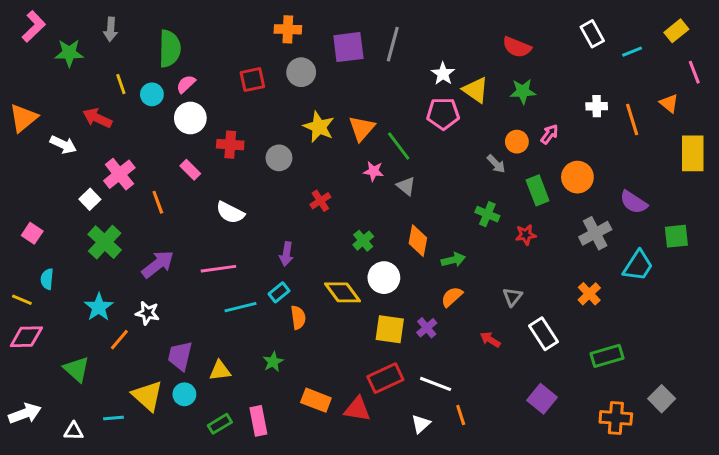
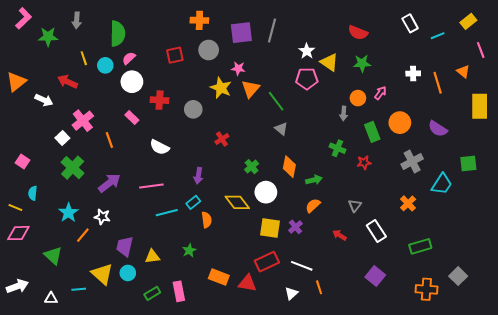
gray arrow: (496, 164) -> (344, 113), turned 48
pink star: (374, 171) -> (238, 68), moved
purple semicircle: (634, 202) -> (438, 129), moved

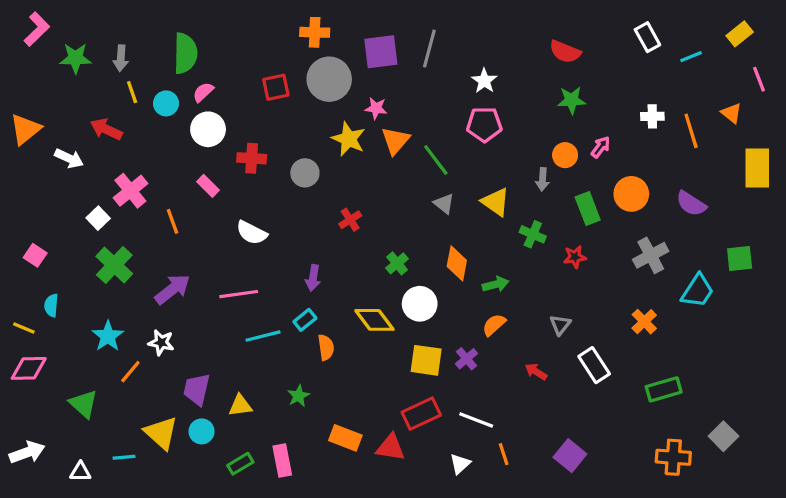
gray arrow: (77, 20) -> (121, 58), moved
gray circle: (209, 50) -> (329, 79), size x1.4
yellow triangle: (329, 62) -> (496, 202), moved
purple square: (375, 276) -> (570, 456), moved

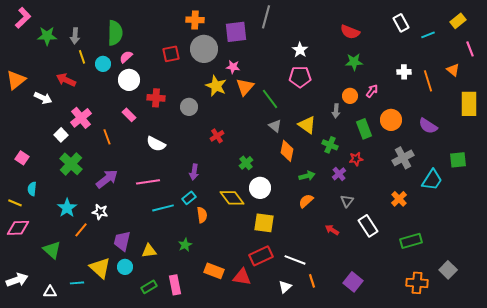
gray line: (429, 48) -> (266, 17), moved
orange diamond: (457, 263) -> (287, 151), moved
purple cross: (467, 359) -> (339, 174), moved

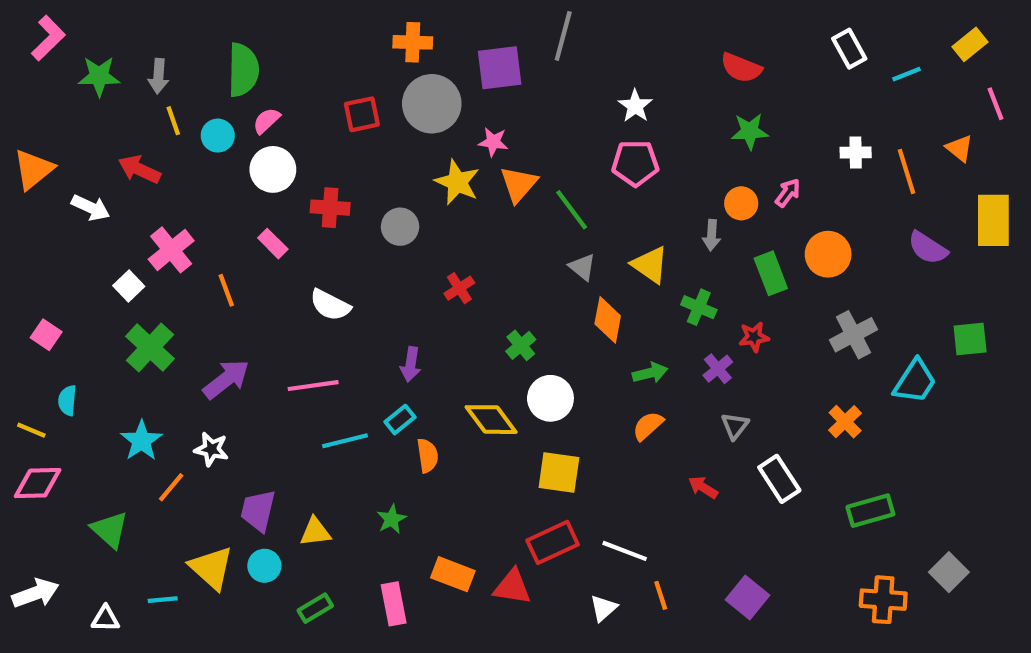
purple semicircle: (428, 126) -> (928, 248), moved
pink rectangle: (175, 285) -> (394, 604), moved

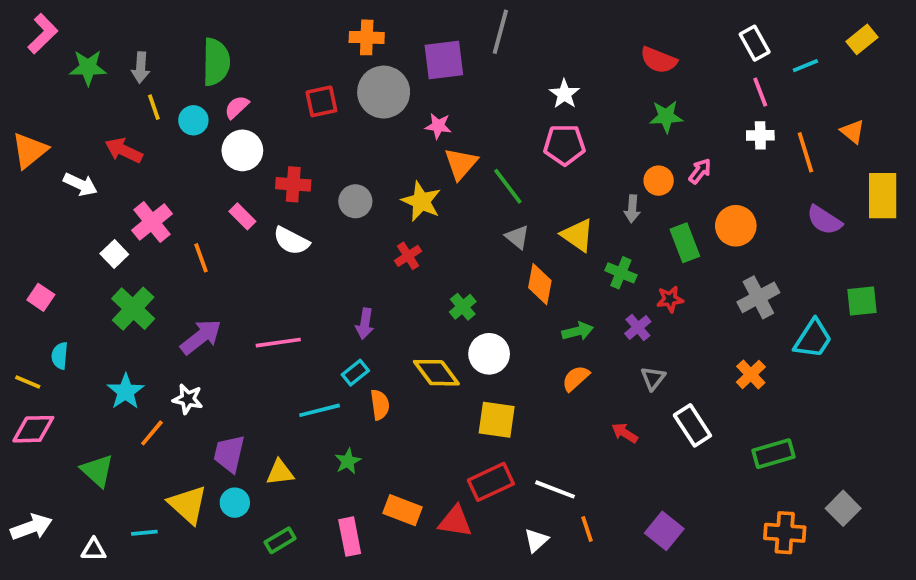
pink line: (995, 104) -> (760, 92), moved
yellow star: (457, 182) -> (421, 201), moved
white semicircle: (330, 305) -> (291, 241), moved
cyan line: (345, 441) -> (320, 410), moved

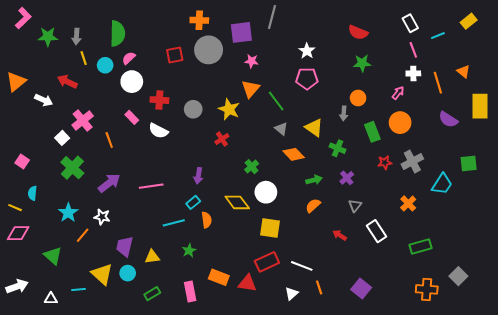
pink star: (438, 126) -> (252, 61), moved
pink arrow: (700, 171) -> (398, 93), moved
orange diamond: (540, 284) -> (294, 154), turned -55
red star: (670, 299) -> (385, 163), moved

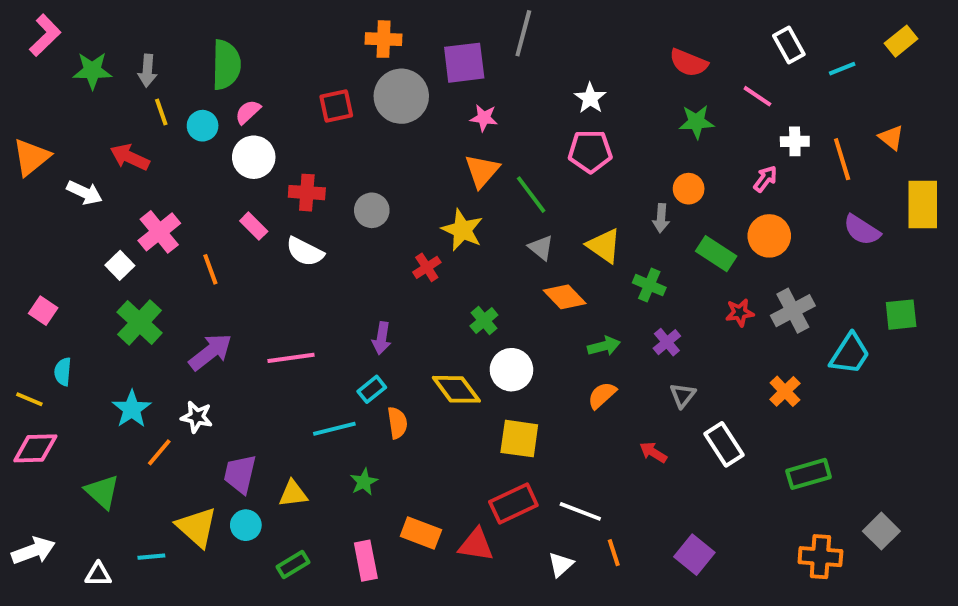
pink line: (413, 50) -> (757, 96), moved, turned -35
yellow star: (229, 109) -> (462, 230), moved
green rectangle: (372, 132) -> (716, 254), turned -36

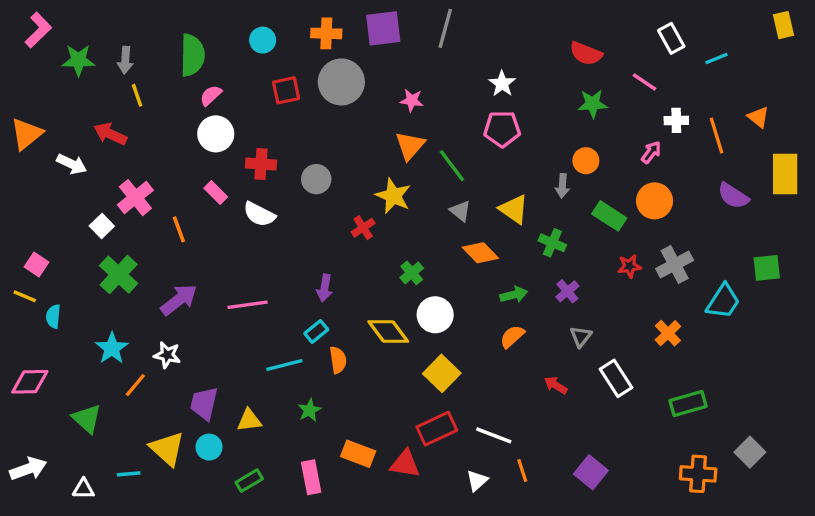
yellow rectangle: (901, 41) -> (783, 25), moved, turned -64
purple square: (464, 63) -> (383, 28), moved
cyan circle: (203, 126) -> (263, 40), moved
yellow line: (29, 399) -> (25, 296), moved
yellow square: (519, 439) -> (442, 373), turned 36

